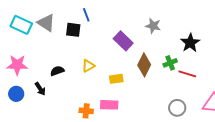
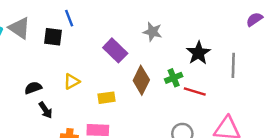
black arrow: (40, 89) -> (46, 110), moved

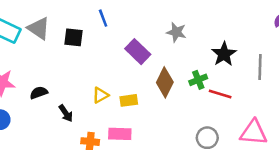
blue line: (69, 18) -> (103, 18), moved
yellow triangle: (72, 82) -> (100, 95), moved
black semicircle: (33, 88) -> (39, 93), moved

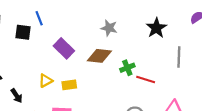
blue line: (103, 18) -> (39, 18), moved
purple rectangle: (138, 52) -> (64, 48), moved
black star: (224, 54) -> (156, 28), moved
brown diamond: (165, 82) -> (99, 56), moved, turned 70

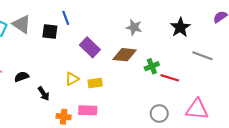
gray line: (179, 57) -> (202, 56), turned -72

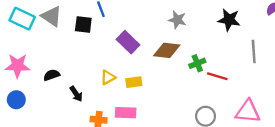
black star: (180, 27) -> (229, 20), turned -30
gray line: (202, 56) -> (254, 52), turned 66

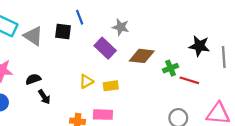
gray triangle: (52, 16) -> (33, 36), moved
gray star: (177, 20) -> (121, 27), moved
black star: (229, 20) -> (199, 46), moved
black arrow: (76, 94) -> (44, 97), moved

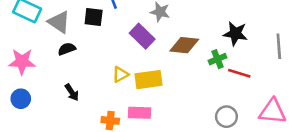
black star: (199, 46) -> (235, 34), moved
black semicircle: (33, 79) -> (67, 49), moved
yellow rectangle: (111, 86) -> (149, 80), size x1.5

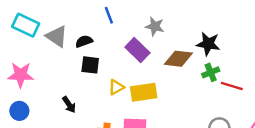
black square: (94, 17) -> (90, 65), moved
black star: (235, 34) -> (208, 44), moved
black semicircle: (67, 49) -> (84, 41), moved

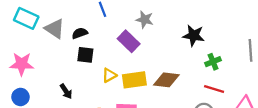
brown diamond: (178, 59) -> (166, 80), moved
green cross: (211, 72) -> (213, 62), moved
red line: (232, 86) -> (214, 89), moved

